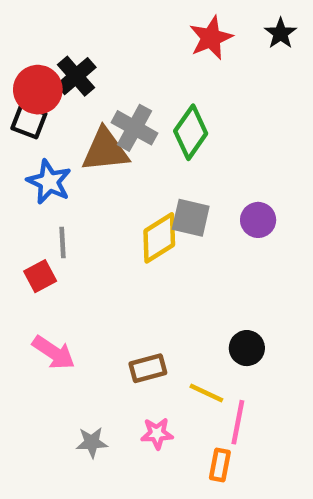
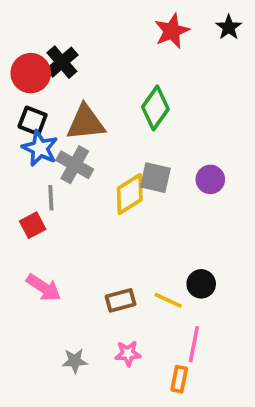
black square: (29, 121) -> (33, 121), moved
gray cross: (134, 128) -> (75, 165), moved
yellow line: (206, 393) -> (168, 300), moved

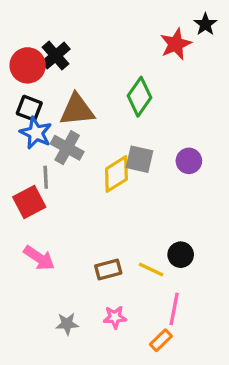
red star: (172, 31) -> (176, 44), moved
red square: (33, 225) -> (29, 202), size x1.4
orange rectangle: (179, 379) -> (161, 340), turned 35

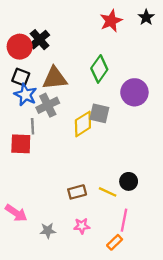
red star: (176, 44) -> (111, 21), moved
gray cross: (67, 148) -> (48, 105), turned 35
purple circle: (189, 161) -> (134, 92), moved, size x1.5
red square: (29, 202) -> (21, 144), turned 30
pink arrow: (39, 258) -> (16, 213), moved

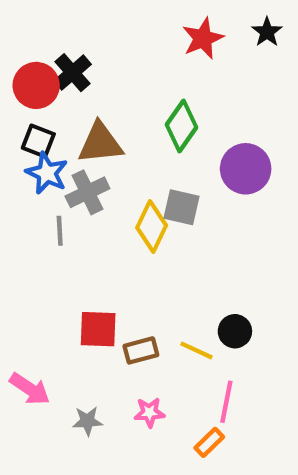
yellow diamond: (83, 124) -> (152, 226), turned -32
red square: (21, 144) -> (98, 329), moved

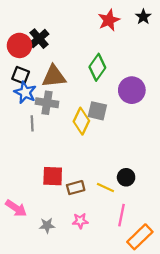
gray cross: (87, 192) -> (47, 103), turned 35
orange rectangle: (209, 442) -> (140, 237), moved, size x1.6

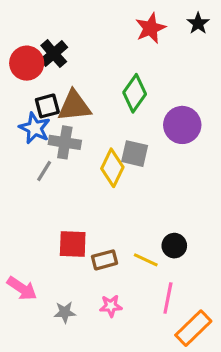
black square: (21, 75) -> (47, 106), moved, turned -36
gray line: (32, 123) -> (44, 171), turned 35

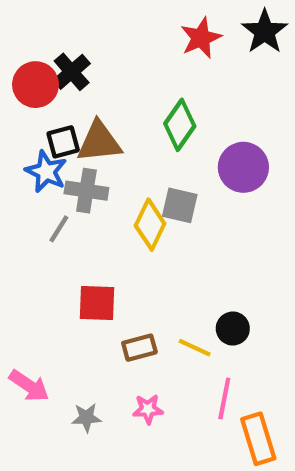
black star: (198, 23) -> (265, 32), size x1.5
red square: (73, 244) -> (97, 303), moved
orange rectangle: (193, 328) -> (258, 439), turned -63

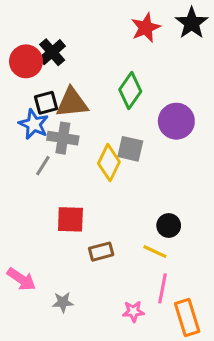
black circle: (233, 329) -> (169, 225), moved
yellow line: (195, 348) -> (155, 252), moved
pink star: (148, 409) -> (133, 311), moved

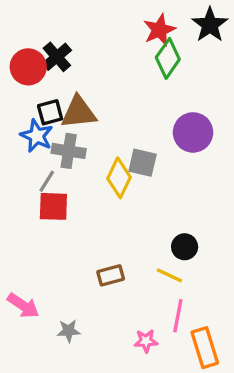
green diamond: (130, 91) -> (168, 58), moved
red square: (70, 219) -> (53, 206), moved

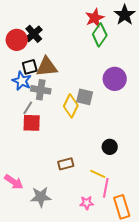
yellow line: (169, 275) -> (98, 174), moved
gray star: (69, 331) -> (41, 197), size x1.5

